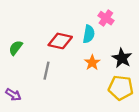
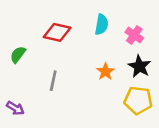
pink cross: (106, 18) -> (134, 35), moved
cyan semicircle: (89, 34) -> (102, 25), moved
red diamond: (60, 41) -> (57, 32), moved

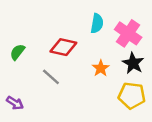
red diamond: (57, 32) -> (63, 47), moved
pink cross: (134, 35) -> (128, 33), size x1.5
gray line: (53, 81) -> (51, 77), turned -60

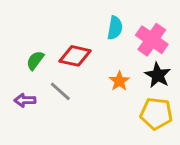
green semicircle: (17, 52) -> (35, 60), moved
purple arrow: (15, 103) -> (25, 100), moved, turned 147

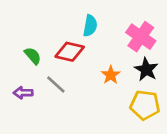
cyan semicircle: (115, 28) -> (90, 26), moved
green semicircle: (35, 60) -> (33, 56), turned 102

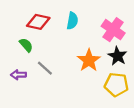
red diamond: (70, 52) -> (38, 22), moved
orange star: (111, 75) -> (89, 60), size x1.5

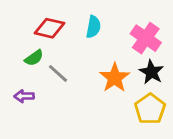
green semicircle: (26, 45) -> (34, 58), turned 96
gray line: (45, 68) -> (58, 73), moved
yellow pentagon: (116, 85) -> (150, 109), turned 30

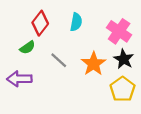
red diamond: (50, 28) -> (40, 23), turned -65
gray line: (58, 73) -> (59, 60), moved
purple arrow: (24, 96) -> (19, 79), size x1.5

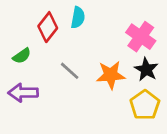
cyan semicircle: (76, 22) -> (78, 18), moved
green semicircle: (27, 47) -> (22, 56), moved
orange star: (94, 64) -> (111, 75), turned 30

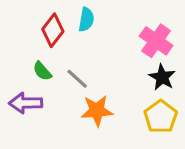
green semicircle: (22, 56) -> (42, 71), moved, turned 84
orange star: (111, 75) -> (97, 111), moved

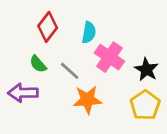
cyan semicircle: (86, 20) -> (89, 32), moved
pink cross: (156, 41) -> (109, 57), moved

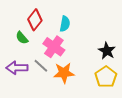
pink cross: (109, 57) -> (54, 47), moved
green semicircle: (38, 64) -> (22, 38), moved
gray line: (70, 71) -> (41, 66), moved

